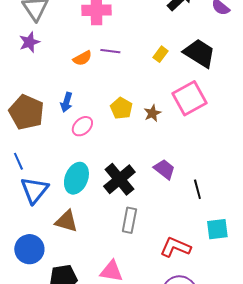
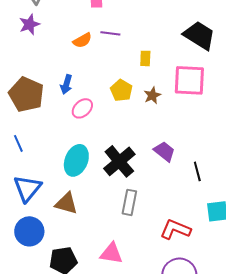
yellow rectangle: (160, 54) -> (145, 58), moved, turned -35
pink square: (189, 98) -> (189, 80), turned 32
blue triangle: (34, 190) -> (27, 188), moved

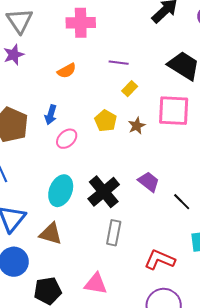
purple line: (110, 33) -> (119, 63), moved
yellow rectangle: (145, 58) -> (130, 89), turned 42
black line: (197, 171) -> (182, 202), turned -30

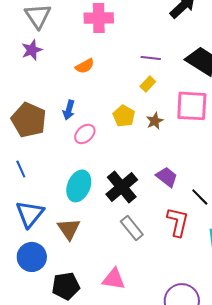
purple line: (119, 63) -> (151, 58), moved
gray rectangle: (114, 233) -> (132, 228), turned -50
brown triangle: (51, 234) -> (69, 229), turned 40
red L-shape: (160, 260) -> (178, 222), moved, turned 80

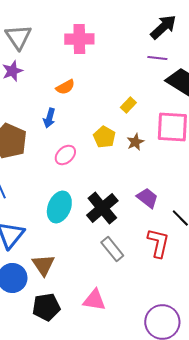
purple line: (151, 58) -> (157, 58), moved
blue arrow: (69, 110) -> (49, 118), moved
brown triangle: (69, 229) -> (43, 265), moved

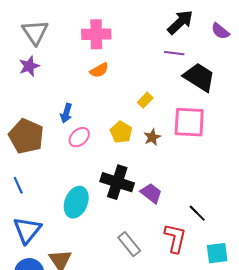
orange semicircle: (65, 87) -> (99, 70), moved
pink ellipse: (65, 155) -> (79, 137), moved
purple trapezoid: (147, 198) -> (151, 193), moved
black cross: (102, 208) -> (117, 182), moved, turned -32

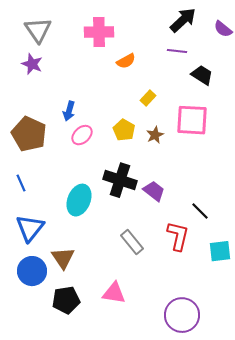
purple star: (29, 66) -> (32, 64), turned -30
orange semicircle: (99, 70) -> (126, 61), moved
black trapezoid: (199, 77) -> (202, 75), size x0.7

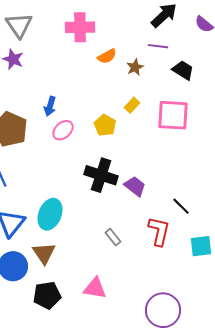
yellow rectangle: (148, 98) -> (132, 105), moved
brown star: (155, 135) -> (135, 67), moved
cyan ellipse: (79, 200) -> (50, 214), moved
gray rectangle: (132, 242) -> (113, 237), size x0.7

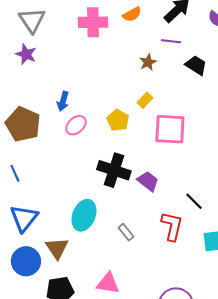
orange semicircle: (107, 56) -> (132, 14), moved
pink square: (173, 115) -> (170, 129), moved
cyan ellipse: (50, 214) -> (84, 215), moved

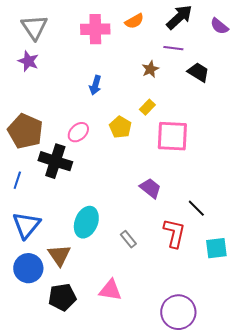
blue arrow: (63, 101) -> (95, 85), moved
black cross: (114, 170) -> (55, 161), moved
blue line: (15, 173) -> (17, 180), turned 42

